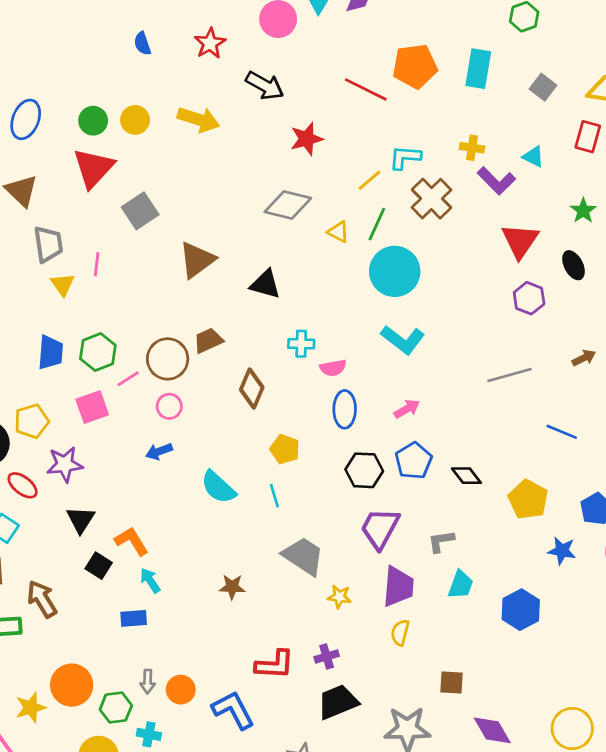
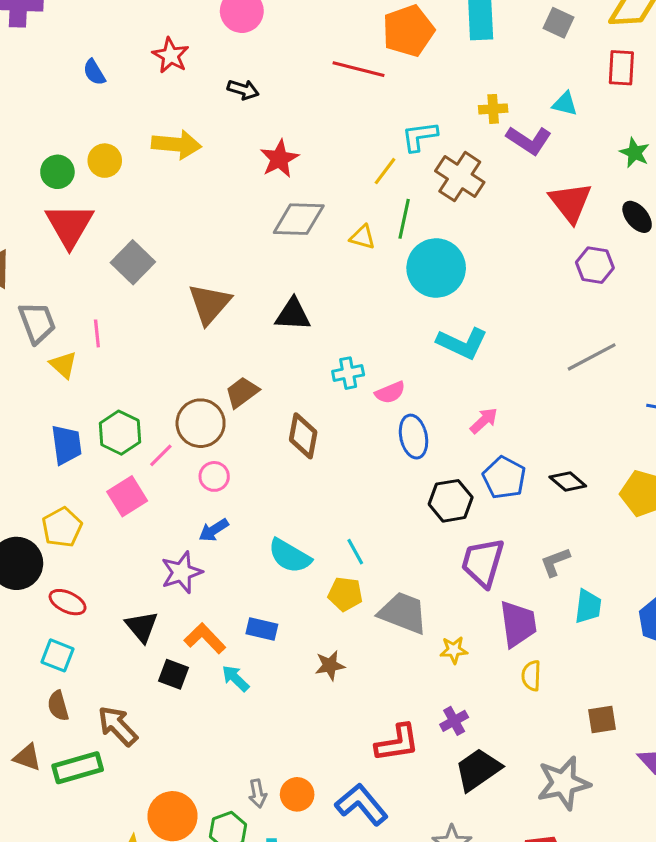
black arrow: (265, 86) -> (243, 90), size x0.7
red star: (307, 139) -> (279, 159), moved
yellow pentagon: (285, 449) -> (345, 594), moved
purple star: (65, 464) -> (182, 572), moved
blue rectangle: (134, 618) -> (262, 629), moved, turned 30

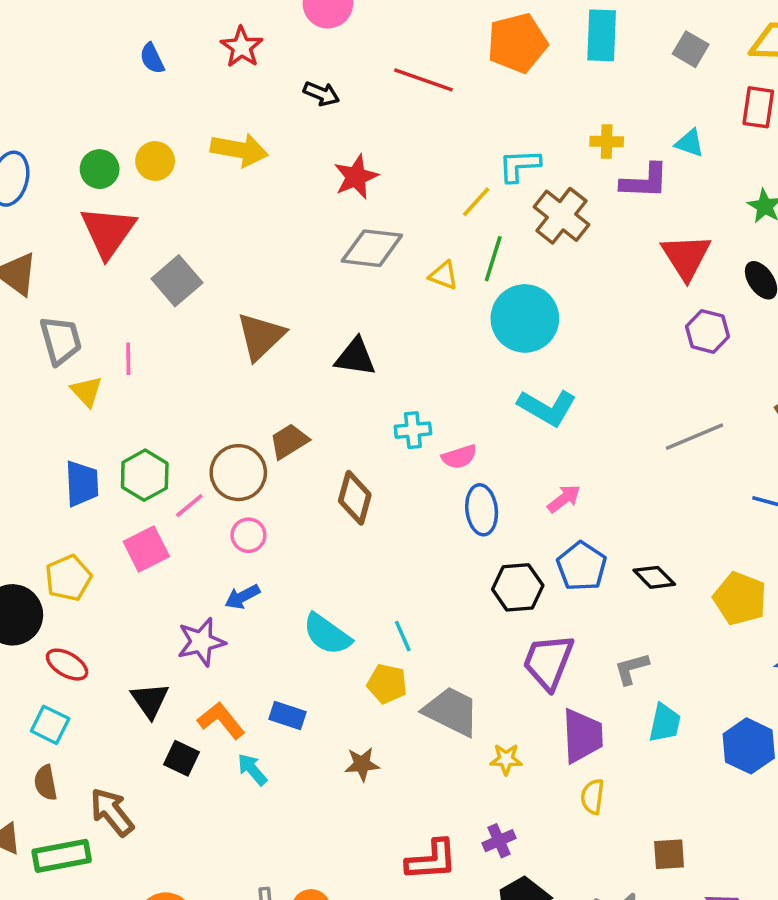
red line: (358, 69) -> (423, 80), moved
purple L-shape: (529, 140) -> (645, 181), turned -36

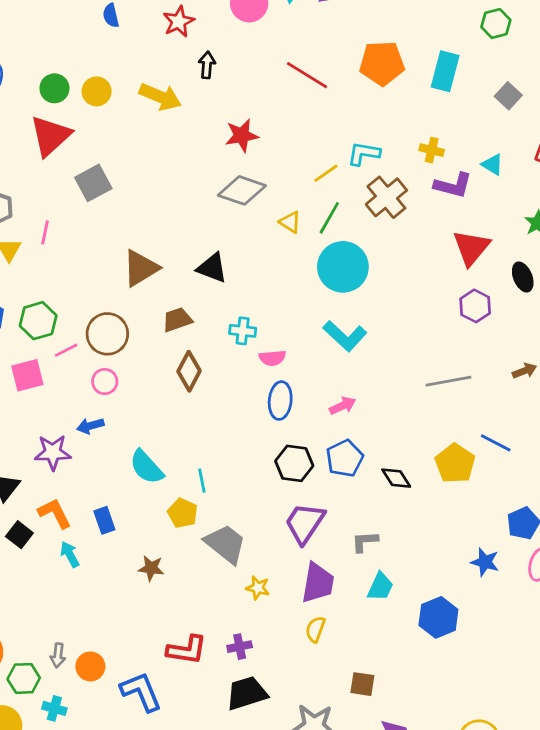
black arrow: (321, 94) -> (207, 65), moved, turned -120
brown triangle: (261, 336) -> (141, 268), moved
brown trapezoid: (289, 441) -> (177, 320), moved
yellow pentagon: (740, 599) -> (455, 463), moved
blue rectangle: (288, 715) -> (104, 520), turned 40

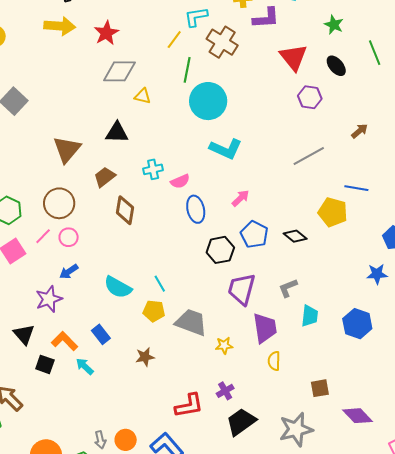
yellow arrow: (160, 97) -> (60, 26), moved
yellow triangle: (290, 222) -> (143, 96), moved
pink line: (66, 350) -> (43, 236), moved

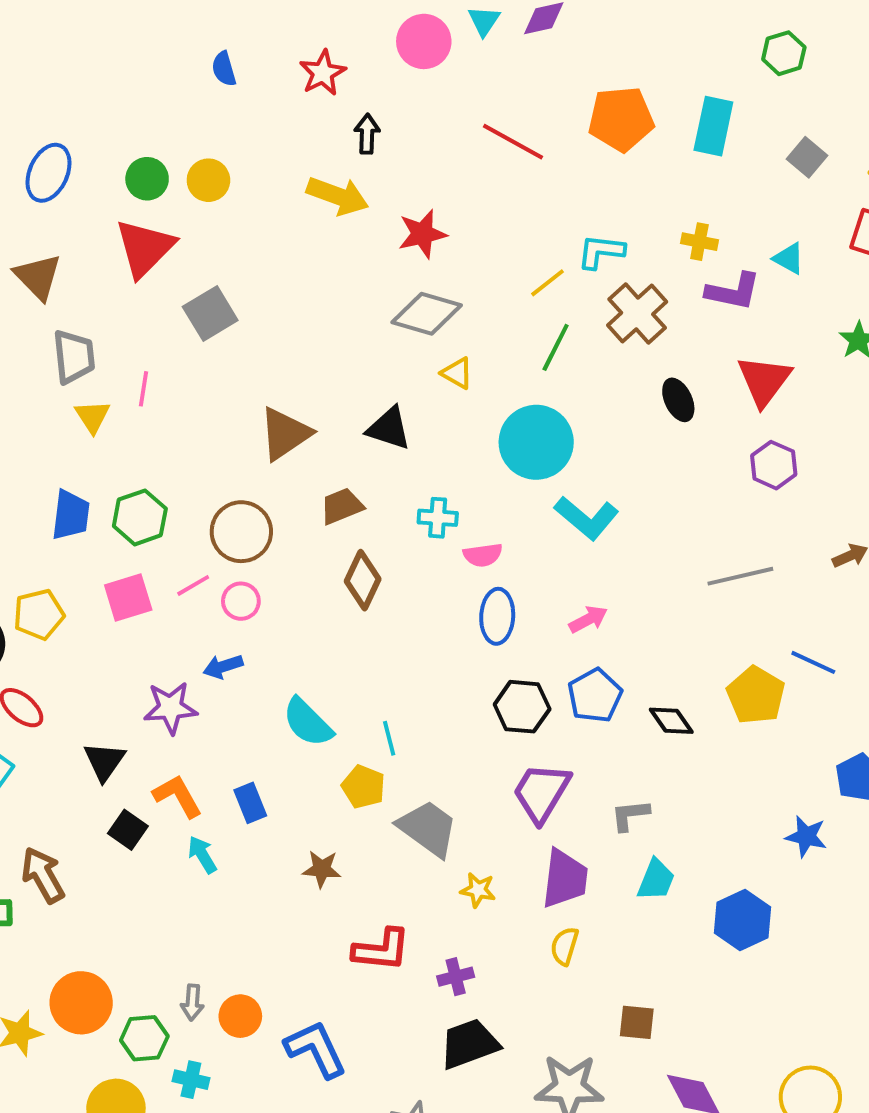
black ellipse: (336, 66) -> (678, 400), moved
cyan circle: (208, 101) -> (536, 442), moved
red L-shape: (189, 406) -> (381, 950), moved

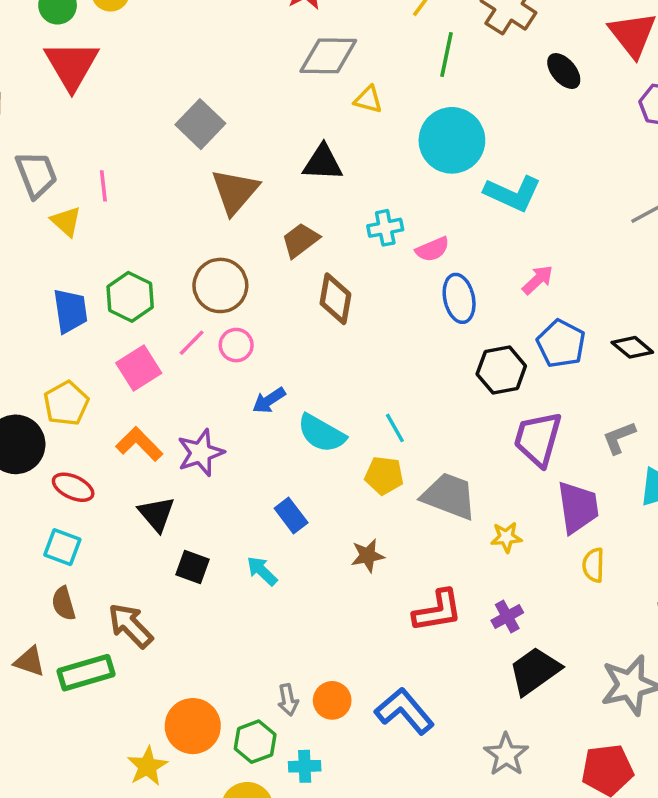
gray square: (210, 313) -> (200, 124), moved
blue arrow: (223, 667) -> (269, 400), moved
orange L-shape: (178, 796) -> (139, 444), moved

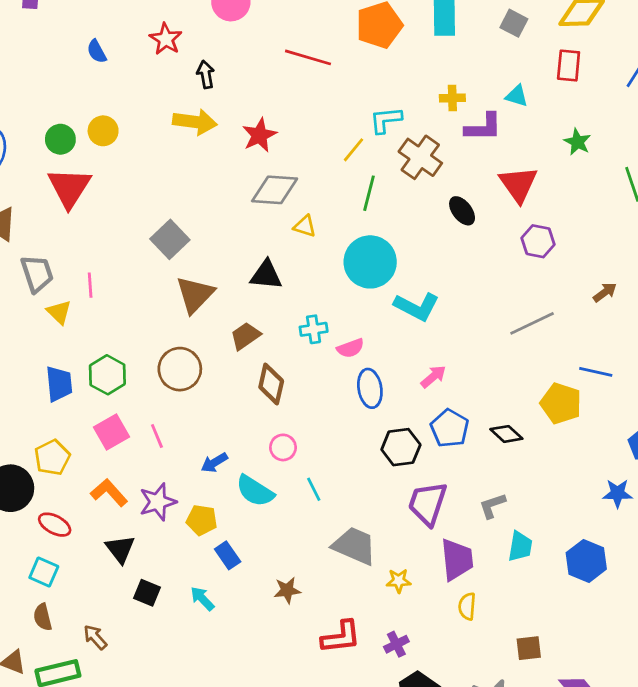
pink line: (192, 343) -> (157, 436), moved, turned -70
pink circle: (236, 345) -> (283, 447), moved
yellow pentagon: (384, 475) -> (202, 520), moved
brown arrow: (130, 626) -> (95, 637), size x0.7

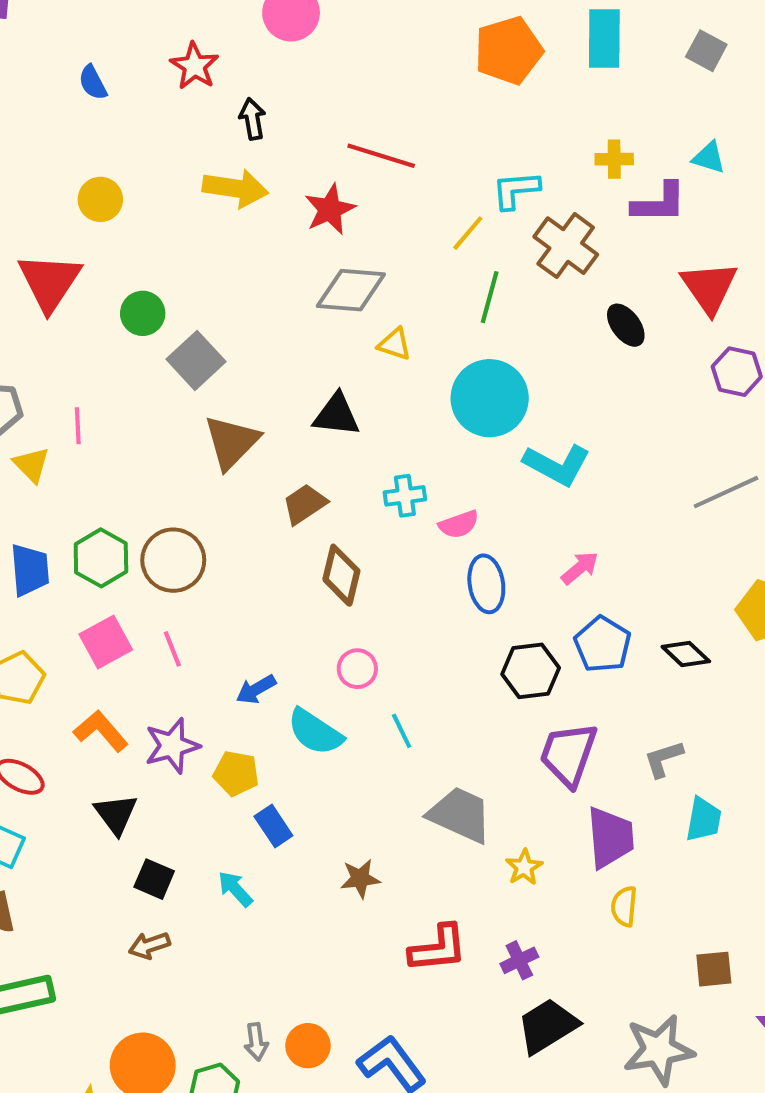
red line: (308, 57) -> (381, 156), moved
green circle: (60, 139) -> (143, 313), moved
brown circle: (180, 369) -> (173, 560), moved
yellow star: (399, 581) -> (524, 867), turned -30
brown arrow: (95, 637) -> (149, 945), moved, turned -68

